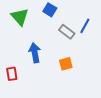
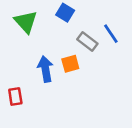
blue line: (85, 26) -> (111, 34), turned -63
orange square: (66, 64) -> (70, 64), moved

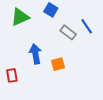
green triangle: (26, 22) -> (20, 17), turned 48
orange square: (70, 64) -> (58, 64), moved

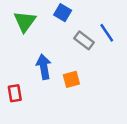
green triangle: (20, 17) -> (25, 21), turned -30

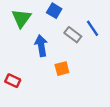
blue arrow: (44, 67) -> (41, 46), moved
red rectangle: (15, 93) -> (13, 81), turned -56

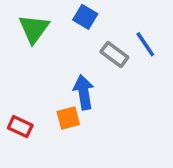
blue arrow: (41, 46) -> (84, 92), moved
orange square: (62, 69) -> (68, 118), moved

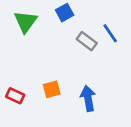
blue square: (85, 17) -> (65, 13), turned 30
blue arrow: (84, 92) -> (88, 98), moved

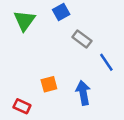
blue line: (110, 33) -> (106, 62), moved
red rectangle: (15, 96) -> (22, 106), moved

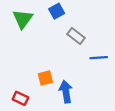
blue line: (106, 62) -> (99, 58), turned -60
blue arrow: (83, 93) -> (66, 92), moved

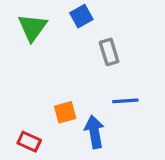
gray rectangle: (76, 36) -> (109, 52), turned 36
blue line: (99, 58) -> (125, 101), moved

